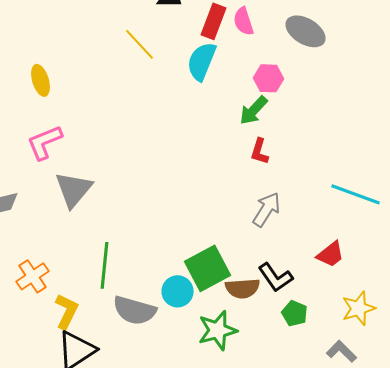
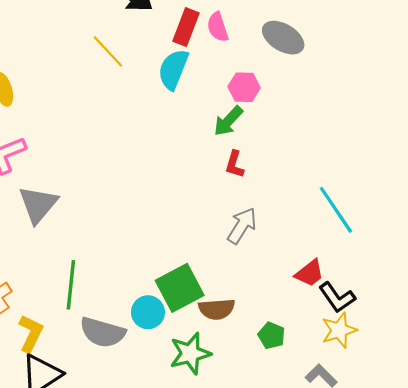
cyan line: (356, 194) -> (336, 210), turned 36
black L-shape: (276, 277) -> (337, 297), moved

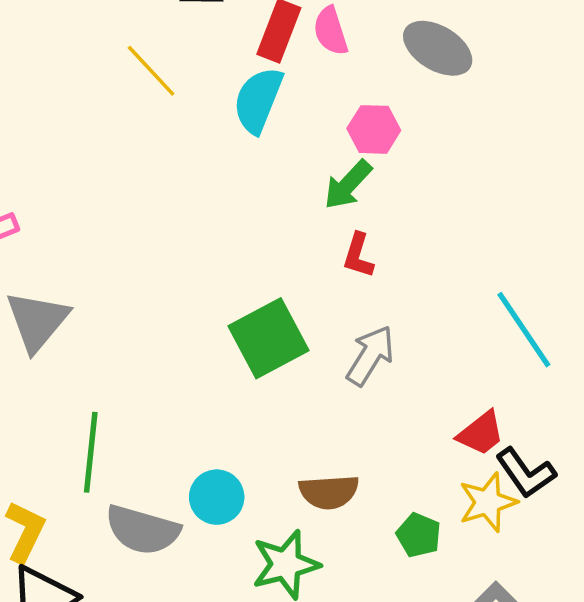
green square: (180, 288) -> (268, 338), moved
yellow star: (339, 330) -> (488, 502), moved

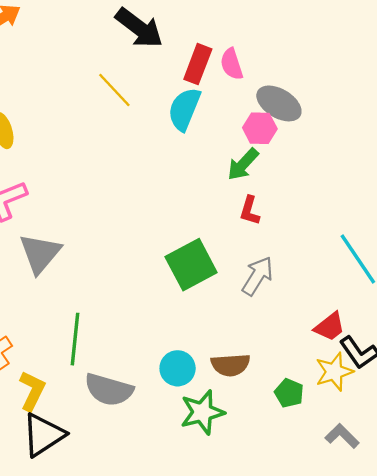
gray ellipse: (438, 48) -> (279, 103), moved
cyan circle: (217, 497) -> (178, 368), moved

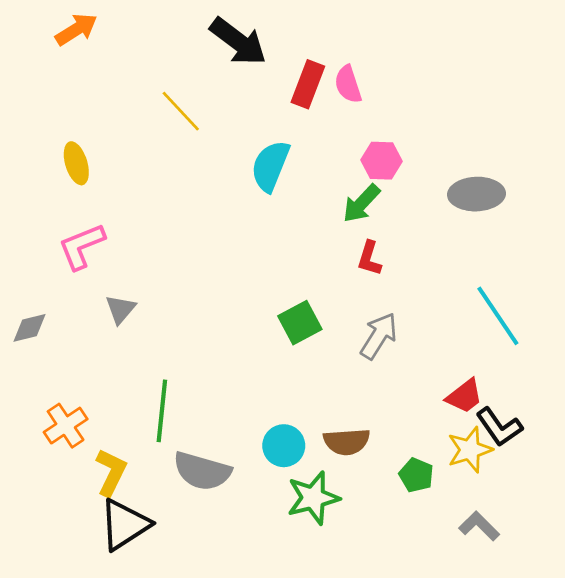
yellow line: (114, 90) -> (181, 111), moved
gray ellipse: (279, 103) -> (476, 194), moved, turned -33
cyan semicircle: (184, 109) -> (270, 166), moved
gray triangle: (40, 253) -> (120, 309), size x0.6
green square: (191, 265) -> (300, 323), size x0.7

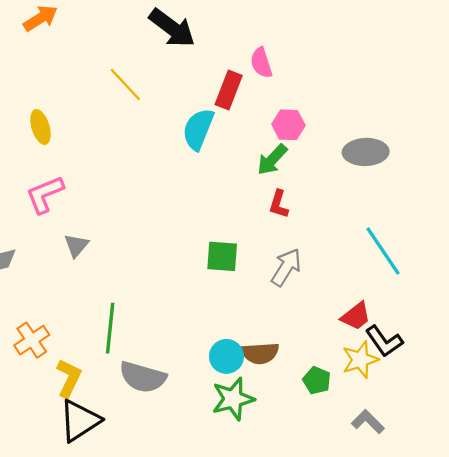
red rectangle: (308, 84) -> (229, 90), moved
green square: (300, 323) -> (222, 256), turned 32
cyan circle: (284, 446) -> (226, 356), moved

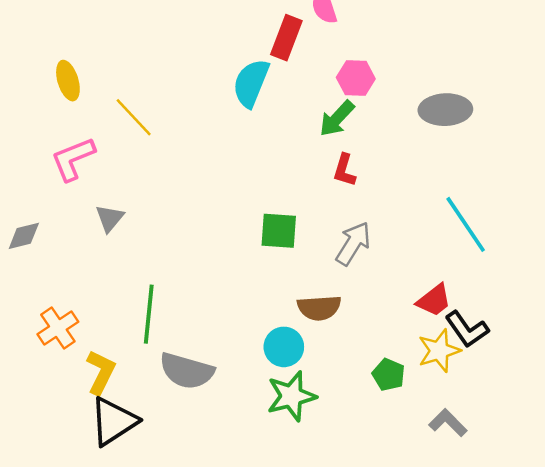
yellow line: (125, 85) -> (134, 117), moved
brown semicircle: (260, 353) -> (319, 308), moved

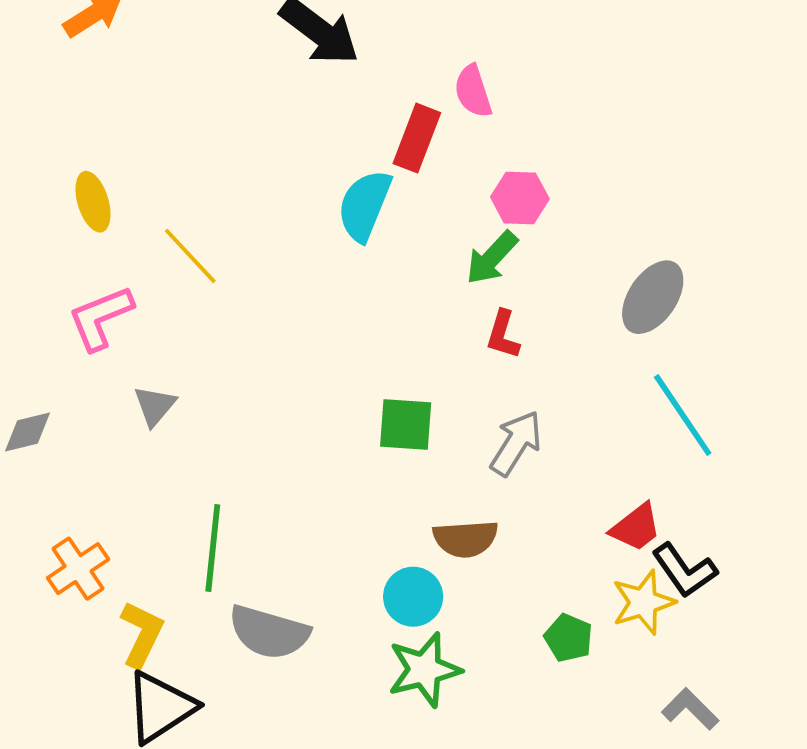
gray ellipse: (445, 110) -> (653, 297), moved, turned -54
gray L-shape: (448, 423) -> (690, 709), moved

